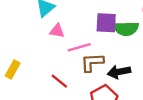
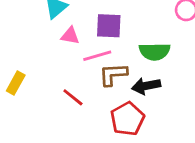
purple square: (106, 23) -> (109, 26), moved
green semicircle: (126, 29) -> (155, 52), moved

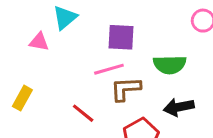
pink triangle: (70, 36) -> (39, 42), moved
black arrow: (146, 86) -> (179, 107), moved

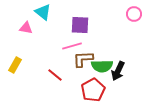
cyan triangle: (65, 18) -> (43, 12), turned -42
green semicircle: (170, 65) -> (102, 66), moved
black arrow: (179, 107) -> (118, 71), turned -54

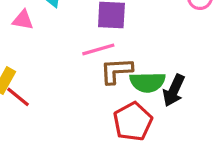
red line: (55, 75) -> (18, 97), moved

